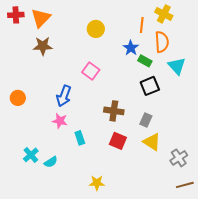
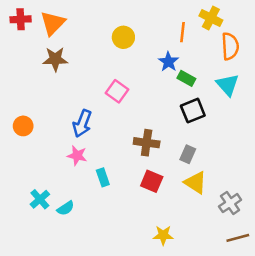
orange semicircle: (162, 42) -> (230, 46), moved
yellow star: (97, 183) -> (163, 235), moved

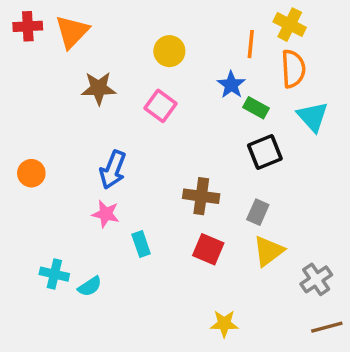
orange semicircle: (230, 46) -> (293, 69), moved
brown star: (55, 59) -> (99, 88), moved
pink square: (117, 91) -> (161, 106), moved
yellow triangle: (195, 183) -> (268, 251), turned 50
cyan cross: (40, 199) -> (54, 274), turned -36

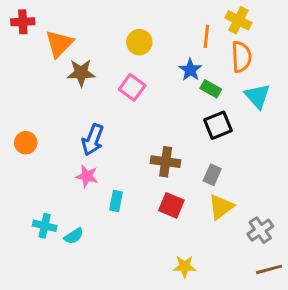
orange triangle: (72, 32) -> (59, 44), moved
cyan rectangle: (141, 244) -> (116, 201), turned 30

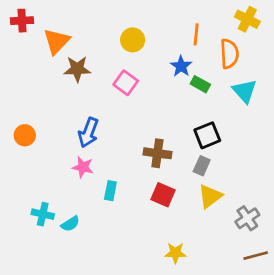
yellow cross: (238, 20) -> (247, 19), moved
black square: (218, 125) -> (207, 135), moved

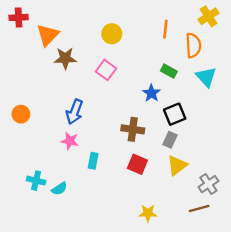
yellow cross: (247, 19) -> (208, 16), turned 30
blue star: (181, 66) -> (151, 93), moved
brown line: (256, 256) -> (199, 209), moved

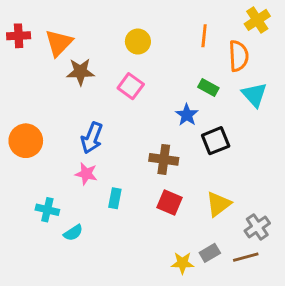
red cross: (19, 17) -> (19, 36), moved
orange circle: (21, 114) -> (26, 141), size x1.5
gray rectangle: (170, 140) -> (210, 253), moved, turned 35
cyan cross: (36, 181) -> (47, 210), moved

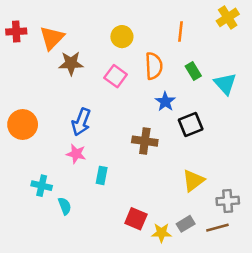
orange semicircle: (239, 56) -> (154, 66), moved
green rectangle: (208, 88) -> (193, 71), moved, turned 30
red square: (170, 203) -> (136, 219), moved
gray cross: (257, 227) -> (228, 201), turned 30
cyan semicircle: (73, 233) -> (65, 206), turned -78

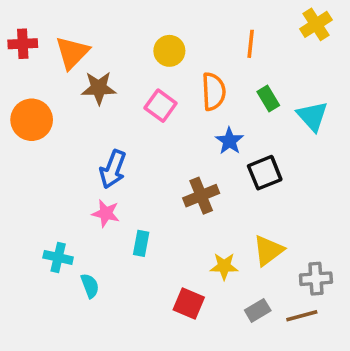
orange circle: (23, 124) -> (32, 120), moved
brown cross: (145, 141) -> (201, 196), turned -30
yellow star: (161, 233) -> (224, 266), moved

